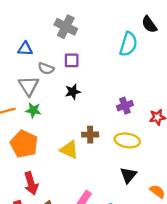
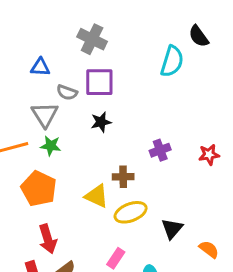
purple square: (72, 60) -> (99, 82), size x1.5
purple cross: (125, 106) -> (160, 150), moved
yellow ellipse: (127, 140) -> (131, 212), moved, turned -30

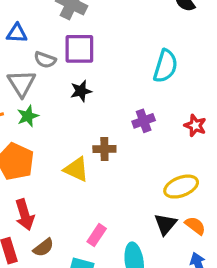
cyan semicircle: (172, 61) -> (165, 66), moved
green star: (51, 146) -> (28, 116), turned -30
red star: (209, 155) -> (195, 126), turned 30
yellow ellipse: (131, 212) -> (181, 187), moved
black triangle: (172, 229) -> (165, 224), moved

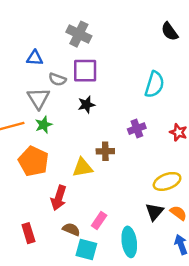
yellow triangle: (76, 169) -> (83, 168), turned -35
red arrow: (25, 215) -> (59, 198), moved, turned 35
brown semicircle: (43, 248) -> (71, 229), moved, turned -120

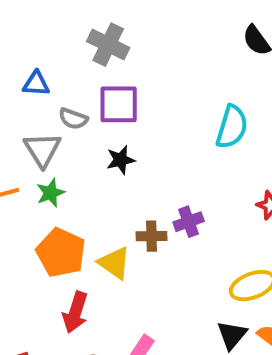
purple cross: (137, 129) -> (189, 222), moved
orange pentagon: (33, 161) -> (61, 253), moved
yellow triangle: (83, 168) -> (114, 263), turned 45

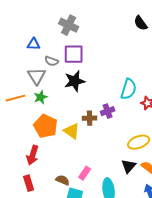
cyan semicircle: (232, 127) -> (129, 89), moved
black star: (121, 160) -> (75, 81), size x1.5
red arrow: (75, 312) -> (33, 155), moved

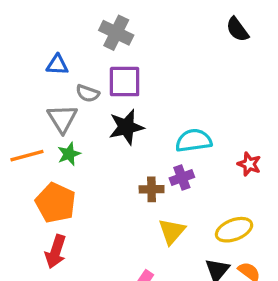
cyan semicircle: (129, 89) -> (194, 140), moved, turned -115
orange pentagon: (46, 126) -> (56, 203), moved
yellow triangle: (72, 131) -> (172, 231), moved, turned 36

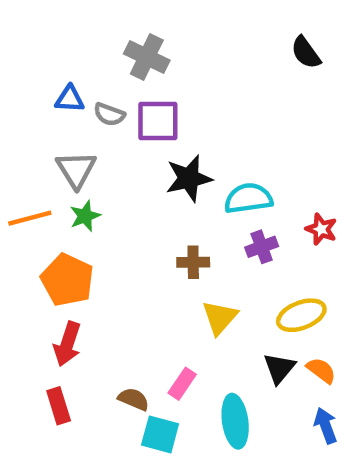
gray semicircle: (88, 93) -> (109, 114), moved
black star: (126, 127) -> (189, 178), moved
purple cross: (182, 178) -> (262, 247), moved

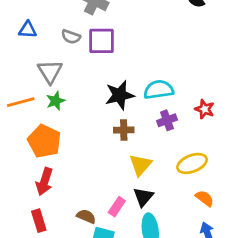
blue triangle: (70, 99) -> (28, 30), moved
black star: (189, 178) -> (120, 95), moved
black triangle: (279, 368) -> (143, 197), moved

